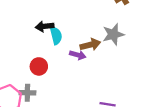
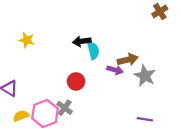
gray star: (113, 34) -> (145, 76), moved, turned -30
gray cross: (27, 93) -> (65, 108), turned 35

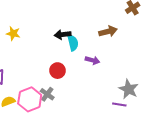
brown arrow: (128, 60) -> (108, 31), moved
gray star: (145, 76) -> (129, 89), moved

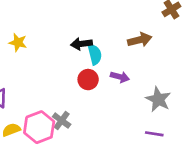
red circle: (57, 71) -> (88, 80), moved
gray star: (129, 89) -> (158, 99), moved

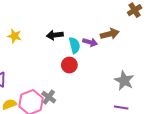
black arrow: (81, 44) -> (55, 35), moved
purple arrow: (120, 77) -> (90, 42), moved

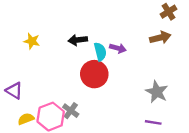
brown arrow: (110, 34) -> (160, 38), moved
red circle: (69, 65) -> (94, 74), size x1.5

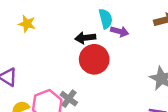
black arrow: (78, 40) -> (85, 38), moved
cyan semicircle: (100, 52) -> (106, 19), moved

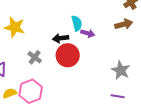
yellow star: (27, 24) -> (15, 27), size x1.5
gray cross: (69, 99) -> (35, 57), moved

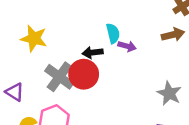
red circle: (68, 55) -> (84, 74), moved
gray cross: (35, 57) -> (59, 77), size x1.6

